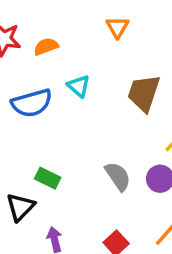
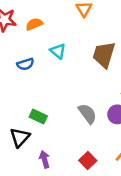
blue semicircle: (32, 103) -> (25, 64), size x0.6

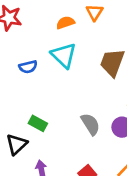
orange semicircle: (34, 24) -> (65, 23), moved
cyan triangle: (58, 51) -> (64, 55), size x1.5

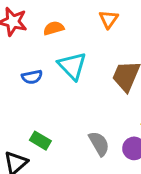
orange semicircle: (65, 23) -> (54, 28), moved

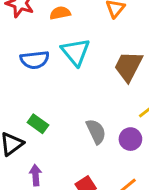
blue semicircle: (32, 77) -> (35, 60), size x1.4

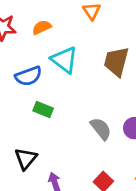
green rectangle: (38, 124) -> (43, 109), moved

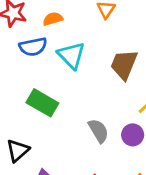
blue semicircle: (28, 76) -> (33, 47), moved
green rectangle: (43, 109) -> (42, 103), size x1.5

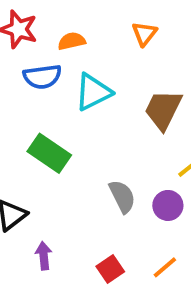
cyan triangle: (71, 55) -> (93, 92), turned 44

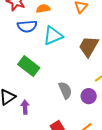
purple arrow: (44, 256) -> (25, 107), moved

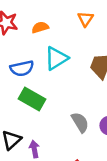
blue semicircle: (27, 26) -> (22, 68), moved

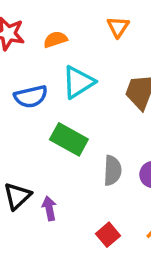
green rectangle: (32, 99) -> (69, 139), moved
gray semicircle: (80, 122) -> (112, 171), turned 35

